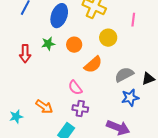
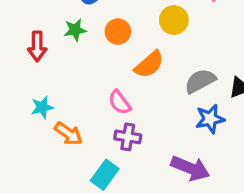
cyan star: (16, 117) -> (42, 107), moved

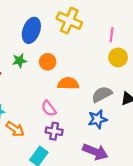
yellow circle: (174, 20) -> (118, 57), moved
orange semicircle: (149, 64) -> (68, 83), turned -138
blue star: (210, 119) -> (97, 119), moved

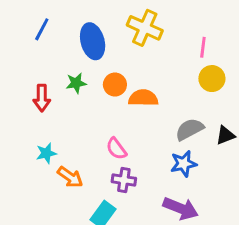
blue ellipse: (31, 30) -> (93, 41), turned -35
orange semicircle: (68, 83) -> (143, 98), moved

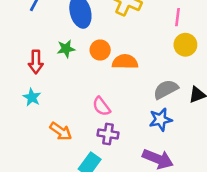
cyan star: (46, 153) -> (32, 97), moved, turned -30

